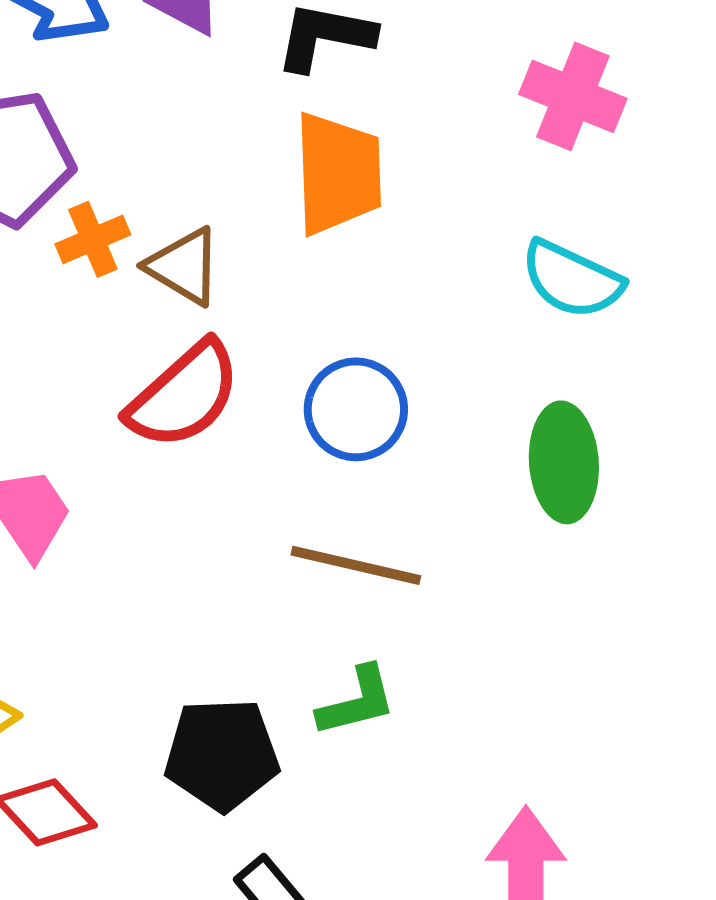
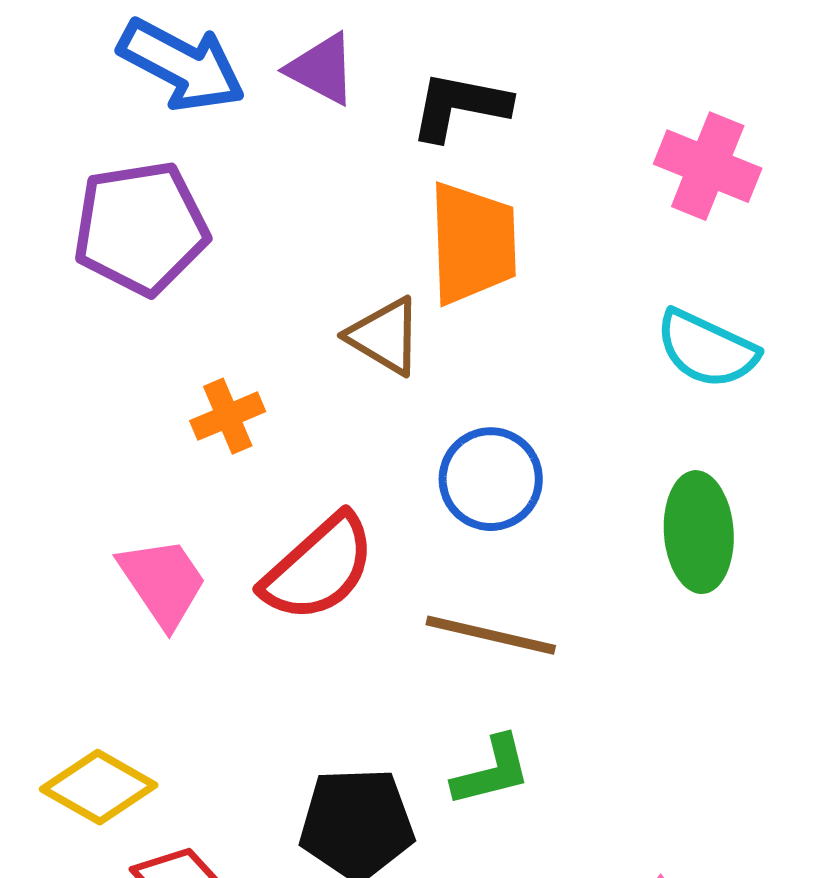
orange cross: (93, 239) -> (228, 416), moved
brown triangle: (184, 266) -> (385, 336), moved
red semicircle: (184, 395) -> (319, 568), moved

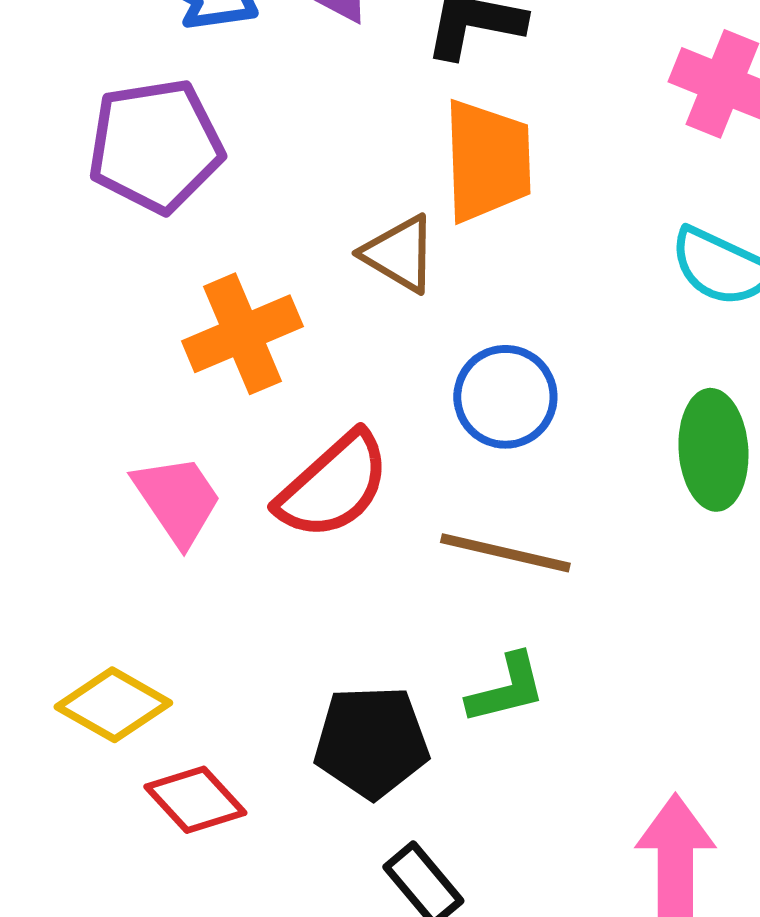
orange cross: (228, 416) -> (242, 334), size x1.6

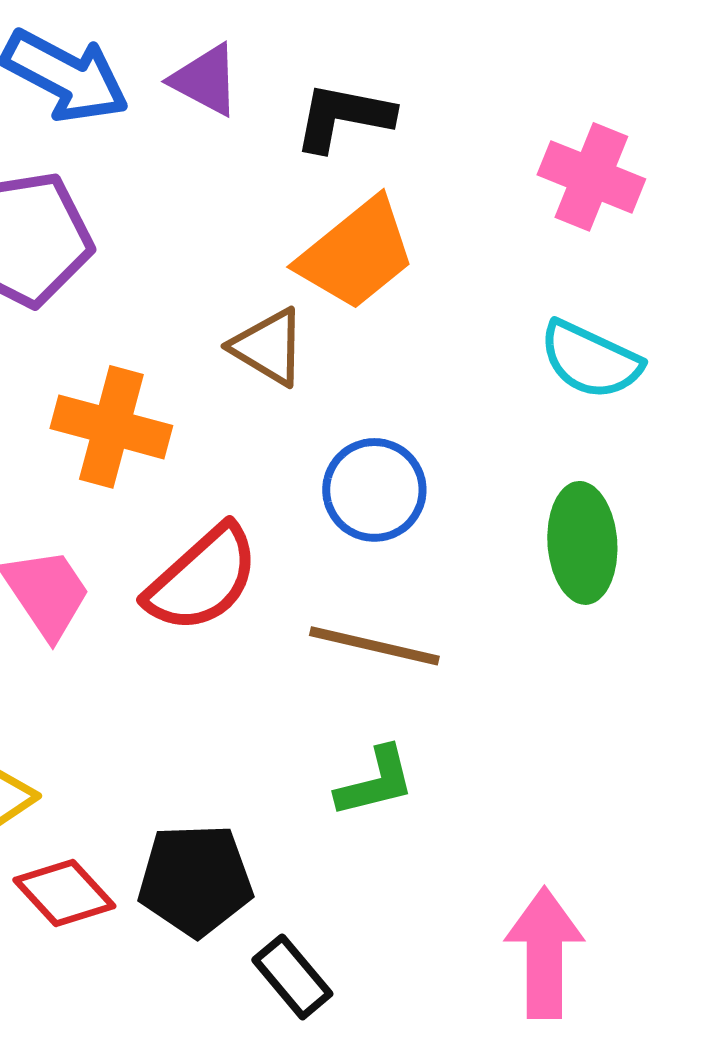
orange trapezoid: (487, 161) -> (356, 254), turned 53
orange cross: (242, 334) -> (111, 427), turned 38
black pentagon: (371, 742) -> (195, 880), moved

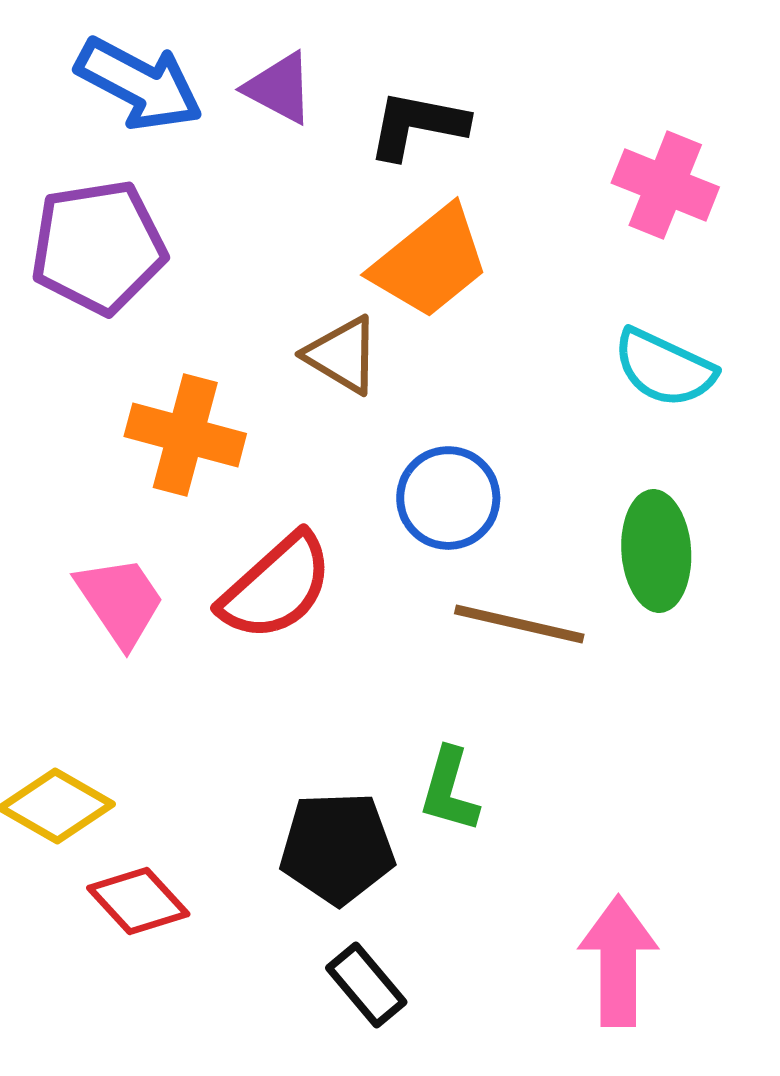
brown line: (374, 646) -> (519, 624), moved
green L-shape: (375, 782) -> (449, 790), turned 120
black pentagon: (195, 880) -> (337, 848), moved

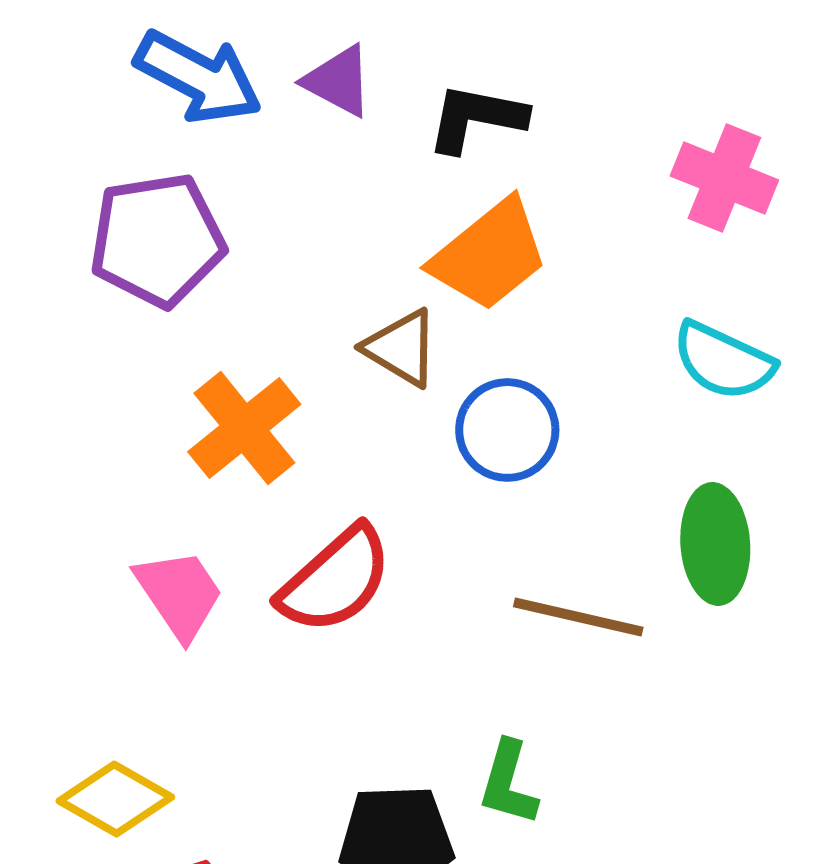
orange cross: (185, 435) -> (244, 428), turned 36
blue circle: (448, 498) -> (507, 430), moved

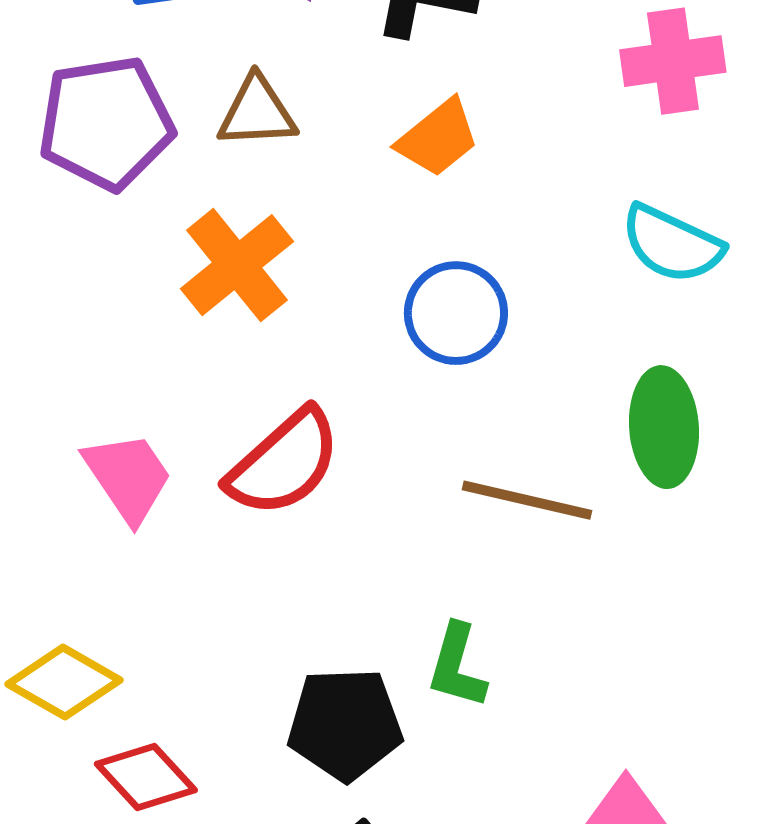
pink cross: (724, 178) -> (673, 61), turned -30
orange trapezoid: (489, 255) -> (438, 138), size x0.7
brown triangle: (401, 348) -> (257, 112), moved, turned -34
orange cross: (244, 428) -> (237, 265), moved

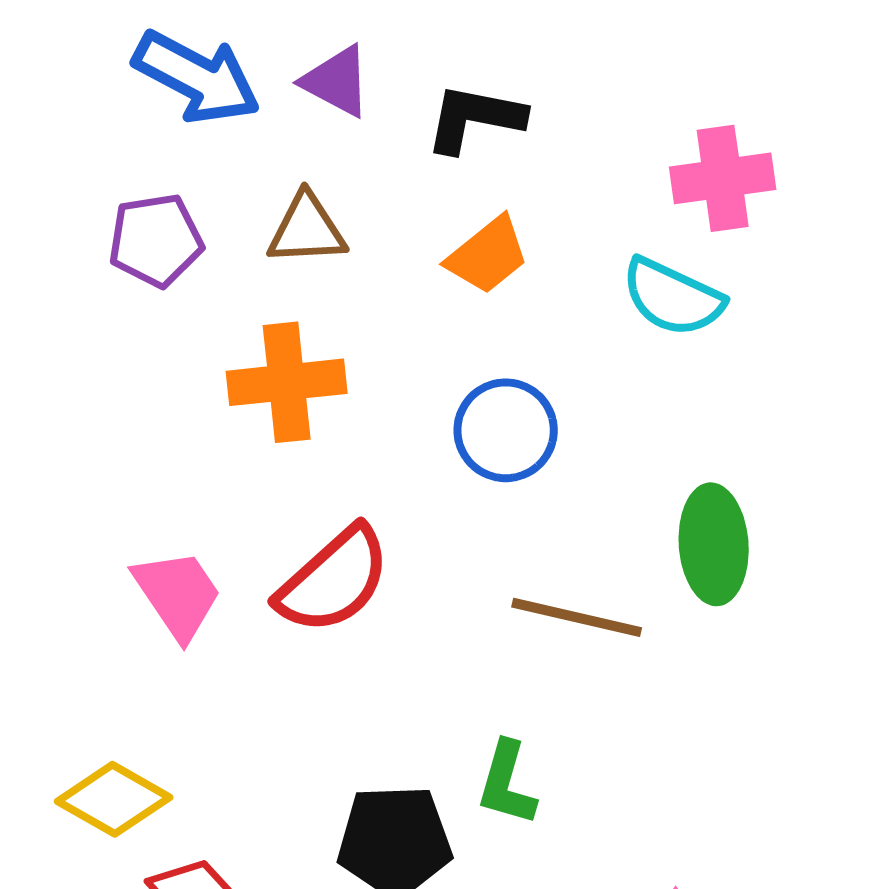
purple pentagon: (106, 123) -> (156, 240), size x0.7
cyan semicircle: (672, 244) -> (673, 297), moved
orange cross: (237, 265) -> (287, 382), turned 33

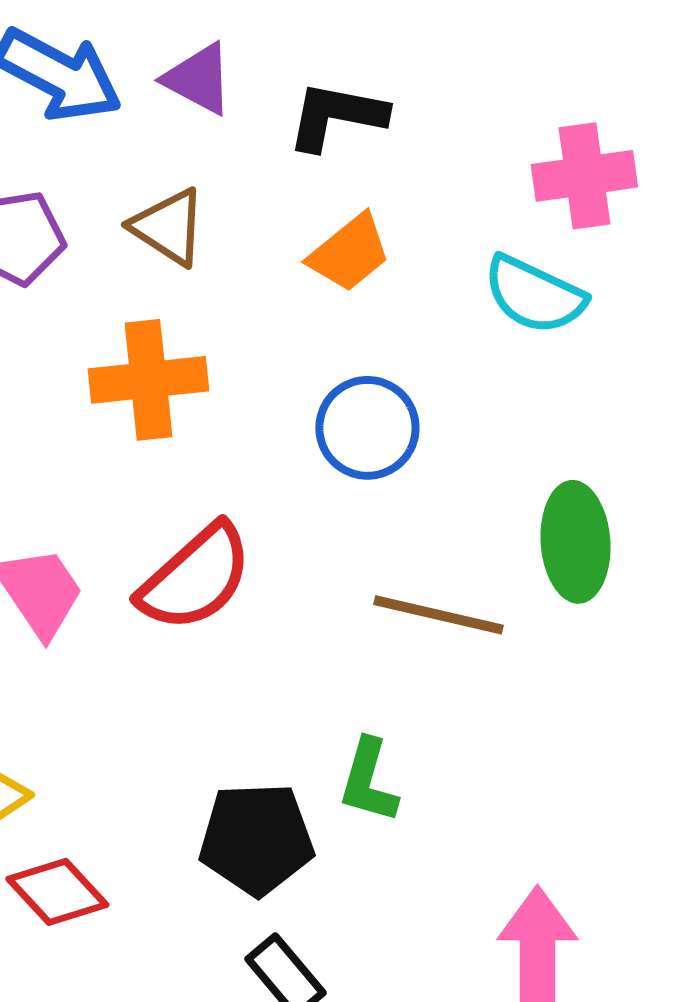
brown triangle: (307, 229) -> (168, 227), turned 36

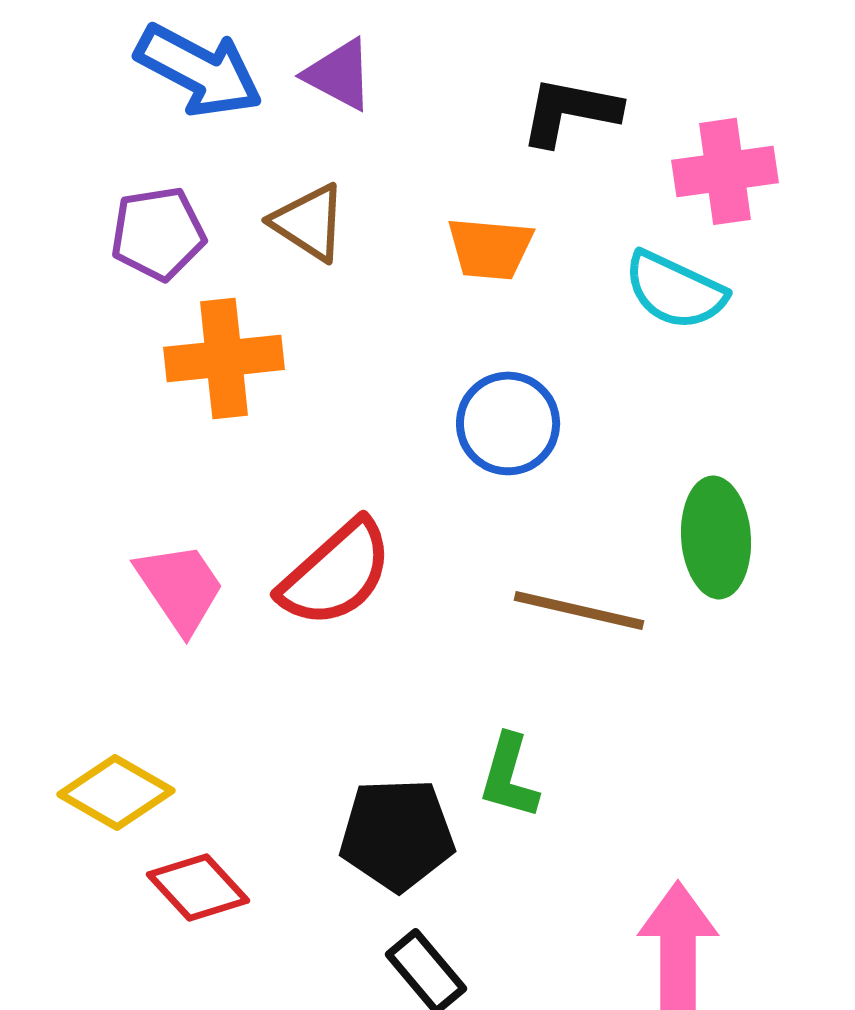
black L-shape: (336, 116) -> (570, 111), moved
orange trapezoid: (349, 253) -> (490, 248), turned 44
orange cross: (148, 380) -> (224, 358), moved

